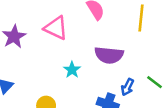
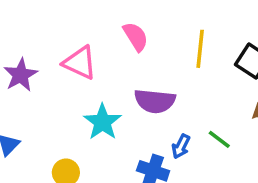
cyan star: (72, 70) -> (102, 122), size x1.5

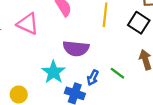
cyan star: (102, 122) -> (53, 72), moved

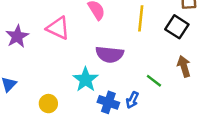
blue arrow: (93, 78) -> (132, 100), moved

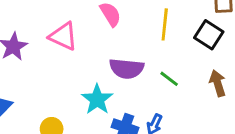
green line: (154, 81) -> (169, 79), moved

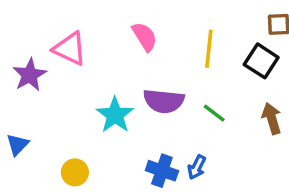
pink triangle: (63, 36) -> (70, 49), moved
cyan star: (97, 99) -> (115, 115), moved

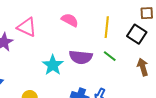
pink semicircle: (145, 37) -> (70, 20), turned -30
green line: (214, 113) -> (110, 56), moved

